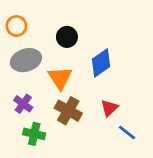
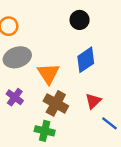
black circle: (67, 37) -> (80, 20), moved
green cross: (34, 134) -> (45, 131), moved

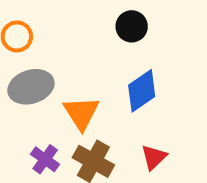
purple cross: (15, 97) -> (45, 159), moved

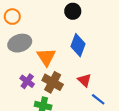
blue diamond: (142, 91) -> (78, 45), turned -35
red triangle: (154, 157) -> (84, 80), turned -32

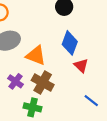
orange triangle: (46, 57) -> (36, 55), turned -36
red triangle: (84, 80) -> (81, 66), moved

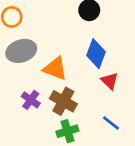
blue line: (91, 101) -> (111, 123), moved
green cross: (32, 107) -> (67, 131), moved, turned -30

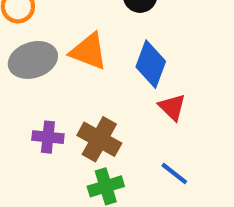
orange triangle: (55, 69) -> (89, 51), moved
purple cross: (31, 100) -> (48, 137), turned -30

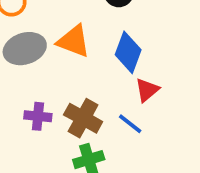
red triangle: (172, 107) -> (147, 90), turned 36
blue line: (174, 174) -> (130, 124), moved

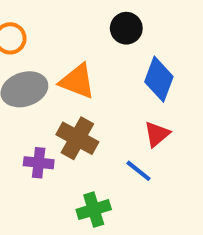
blue diamond: (128, 52) -> (159, 79), moved
brown cross: (83, 118) -> (77, 138), moved

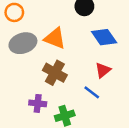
blue diamond: (159, 79) -> (104, 37), turned -55
purple cross: (39, 163) -> (38, 103), moved

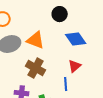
blue line: (92, 92) -> (66, 84), turned 48

